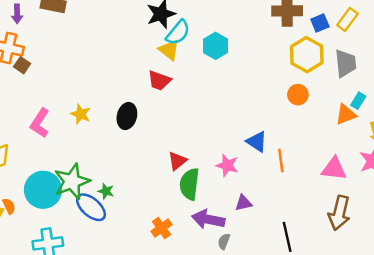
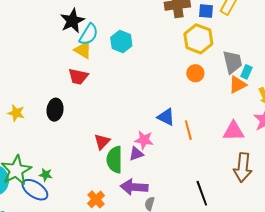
blue square: (320, 23) -> (206, 11), turned 35
gray trapezoid: (346, 63) -> (233, 62), moved
purple triangle: (243, 203) -> (136, 154), moved

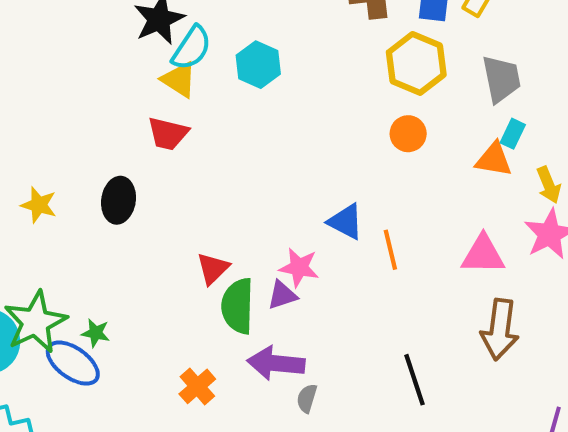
gray trapezoid: (233, 62) -> (501, 79), moved
orange triangle: (238, 85) -> (494, 159), turned 36

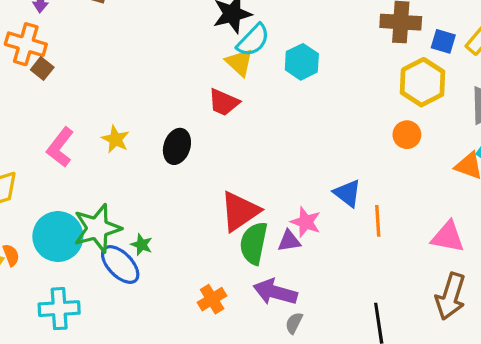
red triangle: (213, 268) -> (240, 211), size x1.6

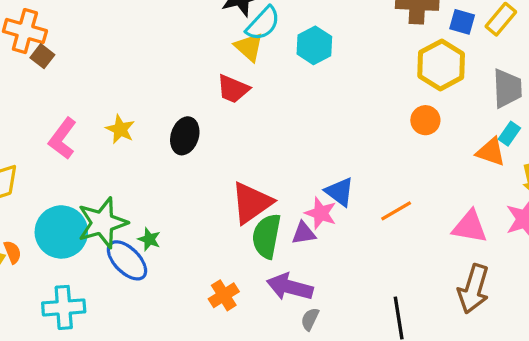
blue triangle: (347, 193) -> (340, 192), moved
orange line: (378, 221) -> (396, 211), turned 64

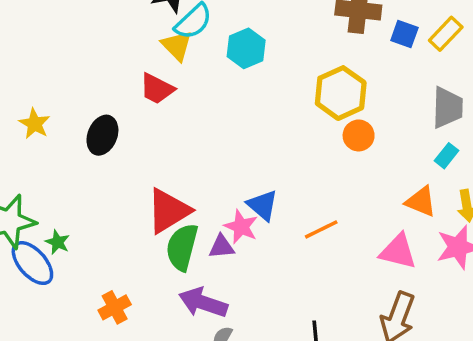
yellow hexagon: (441, 65) -> (341, 93), moved
orange triangle: (491, 152) -> (421, 202), moved
orange cross: (224, 295) -> (115, 307), moved

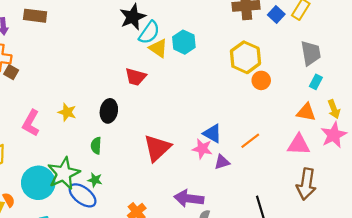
blue square: (404, 34) -> (276, 15), turned 35
yellow triangle: (177, 46) -> (158, 48), moved
green semicircle: (182, 247) -> (96, 146), moved, size x0.6
purple triangle: (222, 247) -> (222, 162), moved

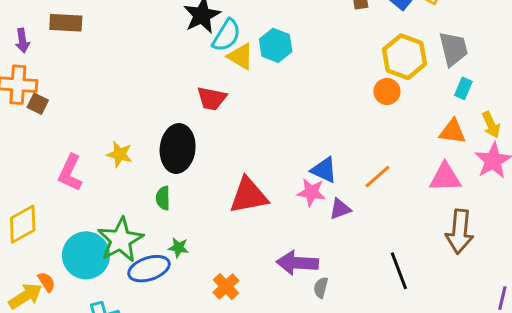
yellow hexagon: (245, 57) -> (405, 57), moved
black ellipse: (109, 111) -> (178, 148), size x1.4
red triangle: (157, 148) -> (248, 196), turned 36
green star: (95, 180) -> (178, 248), moved
blue ellipse: (83, 195) -> (149, 269), turned -52

